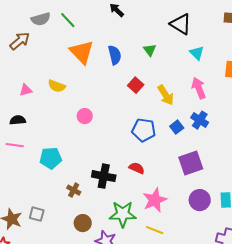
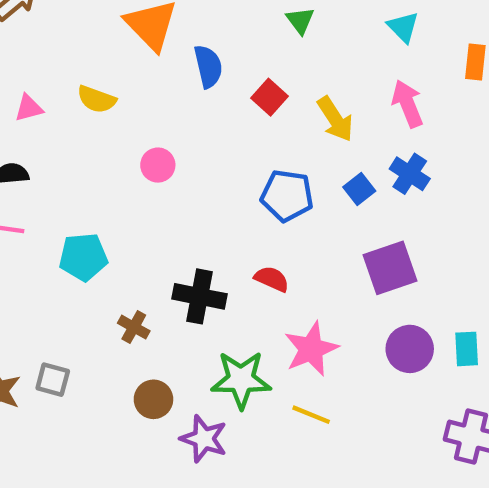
blue semicircle: (115, 55) -> (208, 66), moved

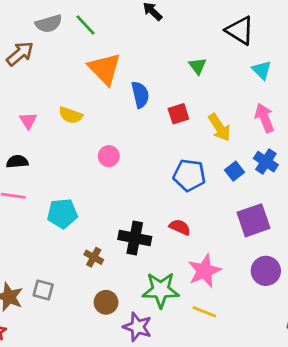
red square: (270, 97) -> (178, 114), turned 30
pink triangle: (29, 108) -> (28, 121), turned -48

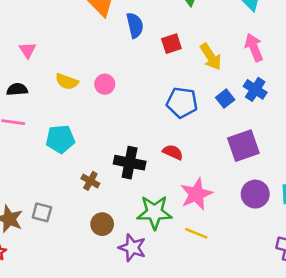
yellow semicircle: (71, 115) -> (67, 82), moved

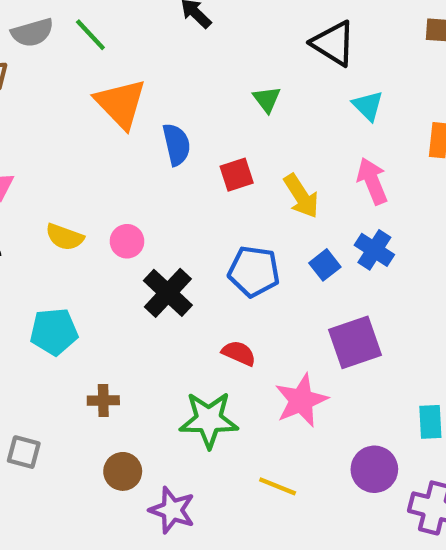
black cross: (130, 163) -> (168, 293), moved, turned 32
brown cross: (90, 181) -> (103, 400), turned -30
pink star: (196, 194) -> (301, 400), moved
purple circle: (255, 194) -> (374, 469), moved
green star: (154, 212) -> (209, 420), moved

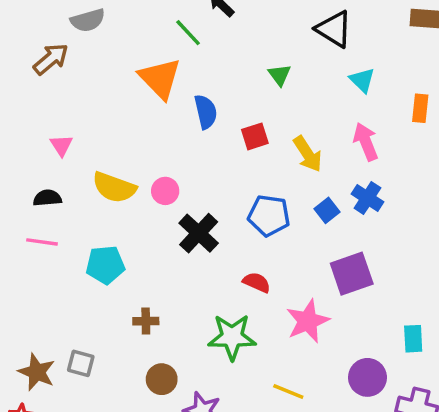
green line: (90, 35) -> (188, 33), moved
yellow semicircle: (65, 237) -> (114, 187), size x1.4

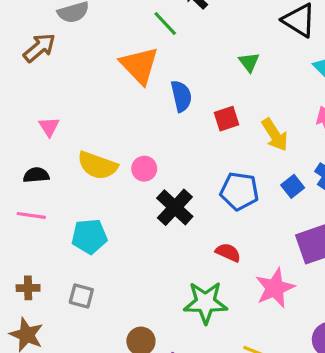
brown cross: (146, 321) -> (28, 288), moved
gray square: (81, 363) -> (81, 296), moved

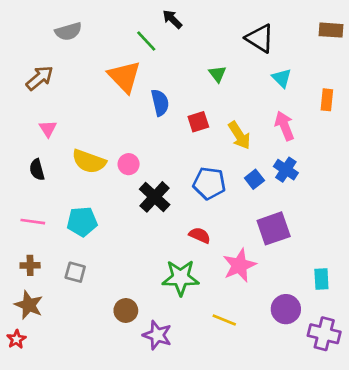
brown arrow: (39, 48) -> (40, 78), moved
black semicircle: (36, 175) -> (37, 170), turned -100
pink line: (31, 215) -> (33, 222), moved

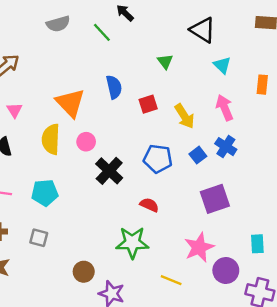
gray semicircle: (68, 31) -> (58, 24), moved
orange triangle: (124, 77) -> (70, 103), moved
yellow semicircle: (89, 161) -> (51, 139), turned 72
pink star: (239, 265) -> (199, 247), moved

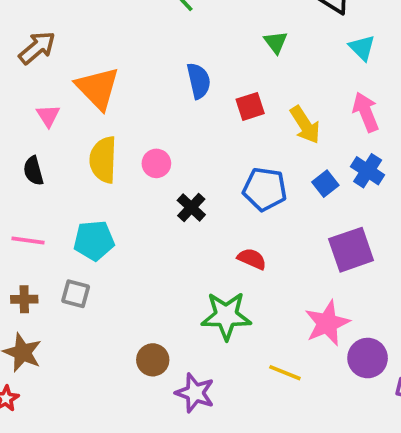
orange triangle: (70, 103) -> (98, 88), moved
black cross: (109, 171) -> (191, 207), size x0.7
gray square: (39, 238) -> (76, 294), moved

